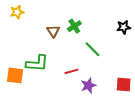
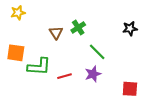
red line: (71, 71) -> (64, 76), moved
orange square: (15, 75) -> (16, 53), moved
purple star: (88, 86) -> (93, 74), moved

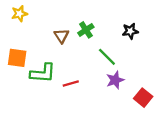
black star: (130, 29) -> (130, 31), moved
purple star: (93, 74) -> (115, 80), moved
red square: (130, 89) -> (143, 98), turned 35

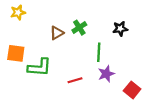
brown triangle: (61, 36) -> (57, 33), turned 32
green line: (107, 57) -> (99, 52), turned 48
red line: (71, 84) -> (75, 80), moved

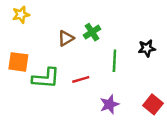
black star: (120, 29) -> (147, 48), moved
purple star: (106, 74) -> (109, 104), moved
red line: (75, 80) -> (81, 79), moved

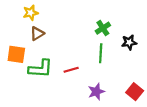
yellow star: (21, 15) -> (31, 13), moved
green cross: (92, 32) -> (103, 28), moved
brown triangle: (66, 38) -> (37, 34), moved

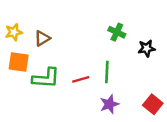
yellow star: (31, 13) -> (14, 32), moved
green cross: (103, 28) -> (117, 32), turned -32
green line: (101, 53) -> (107, 72), moved

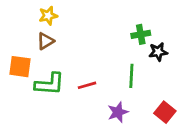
yellow star: (14, 32) -> (48, 16), moved
green cross: (117, 32) -> (141, 34), moved, turned -35
green line: (107, 72) -> (131, 76), moved

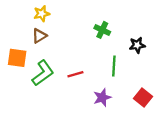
green cross: (141, 34) -> (102, 30), moved, turned 35
green L-shape: (50, 84) -> (43, 73), turned -40

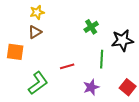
green cross: (102, 30) -> (91, 27), turned 32
black star: (137, 45) -> (122, 40), size x1.5
green L-shape: (43, 73) -> (38, 83), moved

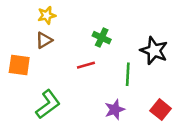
green cross: (91, 27) -> (102, 38), moved, turned -32
black star: (122, 40) -> (154, 51), turned 30
red line: (67, 66) -> (86, 65), moved

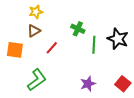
red line: (86, 65) -> (52, 48), moved, turned -32
green line: (128, 74) -> (94, 45), moved

